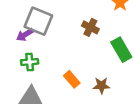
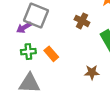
orange rectangle: (72, 79) -> (51, 54), moved

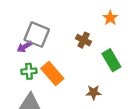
orange rectangle: (51, 54) -> (52, 74), size x1.5

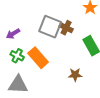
gray square: (37, 35) -> (50, 27), moved
green cross: (29, 71) -> (17, 56), turned 32

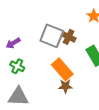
orange rectangle: (38, 58) -> (62, 69), moved
brown star: (75, 75) -> (65, 86), moved

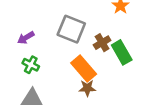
brown cross: (69, 37) -> (102, 43), moved, turned 32

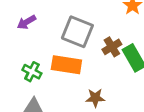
purple arrow: (26, 38) -> (26, 22), moved
orange rectangle: (84, 68) -> (66, 65), moved, turned -40

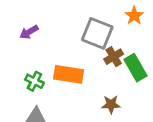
gray square: (77, 32) -> (97, 33), moved
brown star: (95, 98) -> (111, 104), moved

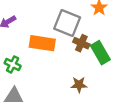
brown cross: (114, 57) -> (81, 43), turned -35
orange rectangle: (69, 74) -> (42, 43), moved

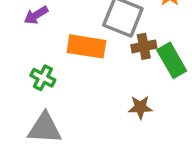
brown cross: (81, 43) -> (144, 46), turned -35

